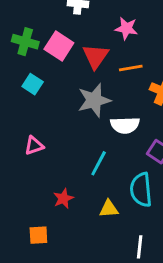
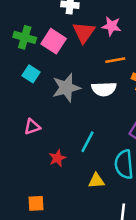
red triangle: (96, 56) -> (84, 32), moved
gray star: (94, 100) -> (66, 88), moved
white semicircle: (125, 125) -> (104, 89), moved
red star: (63, 198) -> (57, 158), moved

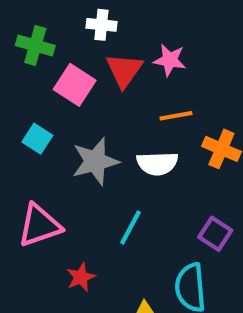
green cross: (25, 37) -> (35, 46), moved
pink triangle: (32, 127) -> (39, 225), size x1.6
cyan line: (88, 142) -> (130, 228), moved

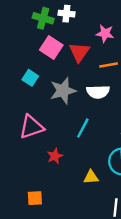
green cross: (35, 46) -> (43, 18), moved
red triangle: (124, 70) -> (79, 52), moved

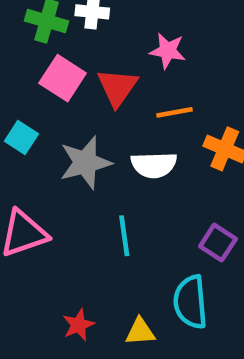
cyan line: (83, 128) -> (124, 236), turned -36
red star: (55, 156) -> (79, 325), moved

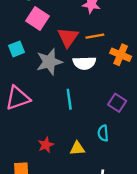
red triangle: (117, 87) -> (68, 37), moved
cyan square: (21, 138) -> (16, 49), turned 35
cyan semicircle: (190, 302) -> (103, 133), size x0.6

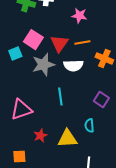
pink square: (38, 18) -> (33, 40), moved
pink triangle: (18, 98) -> (21, 110), moved
yellow triangle: (77, 148) -> (67, 139), size x1.5

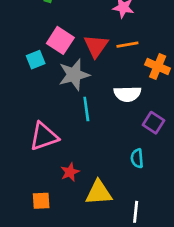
white semicircle: (73, 66) -> (127, 94), moved
cyan line: (60, 97) -> (86, 109), moved
yellow triangle: (67, 139) -> (99, 193), moved

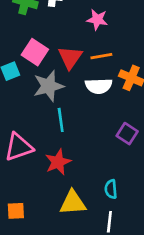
white semicircle: (127, 94) -> (99, 86), moved
cyan semicircle: (137, 158) -> (111, 189), moved
red star: (70, 172) -> (58, 162), moved, size x1.4

